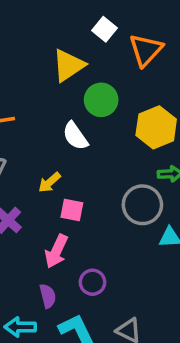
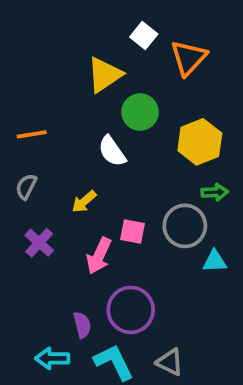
pink square: (72, 210) -> (133, 231), moved
pink arrow: (56, 251) -> (99, 256), moved
purple circle: (92, 282) -> (131, 310), size x1.6

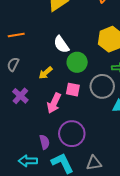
green circle: (140, 112) -> (77, 62), moved
gray triangle: (170, 362) -> (94, 163), turned -35

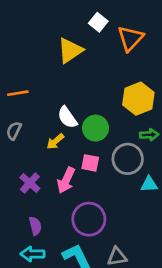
white semicircle: (61, 44) -> (67, 117), moved
purple cross: (20, 96) -> (30, 183), moved
purple semicircle: (45, 142) -> (35, 226), moved

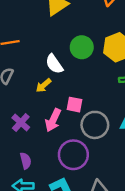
green circle: (96, 128) -> (82, 47), moved
gray circle: (128, 159) -> (95, 125), moved

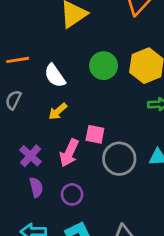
white semicircle: (54, 64) -> (55, 76), moved
purple circle: (73, 155) -> (72, 194), moved, size x0.6
purple semicircle: (26, 161) -> (36, 187), moved

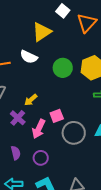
white semicircle: (55, 76) -> (29, 57), moved, turned -30
pink square: (95, 134) -> (57, 116), turned -32
purple cross: (31, 156) -> (18, 118), moved

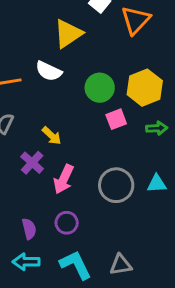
yellow arrow: (31, 100) -> (52, 136), turned -96
pink square: (57, 116) -> (116, 119), moved
purple semicircle: (16, 153) -> (29, 229), moved

